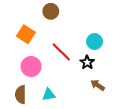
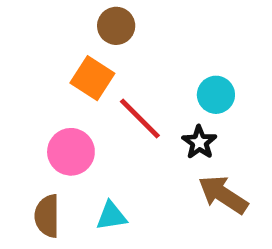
orange square: (26, 34) -> (92, 78), moved
brown arrow: (98, 85) -> (223, 195), size x1.5

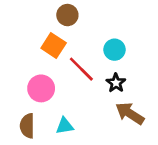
cyan circle: (216, 95) -> (115, 50), moved

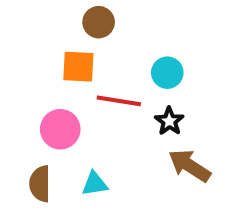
orange square: (54, 45) -> (78, 67), turned -30
red line: (81, 69) -> (119, 101), turned -36

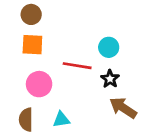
brown circle: (99, 22) -> (31, 14), moved
orange square: (78, 67) -> (32, 45), moved

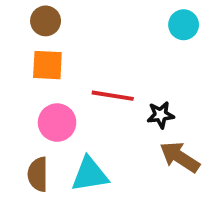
cyan circle: (109, 47) -> (184, 25), moved
black star: (110, 79) -> (161, 115), turned 30
cyan triangle: (61, 120) -> (90, 174), size x1.5

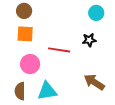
black star: (161, 115) -> (89, 40), moved

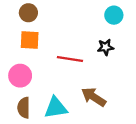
pink circle: (30, 64) -> (20, 76), moved
brown arrow: (94, 82) -> (94, 97), moved

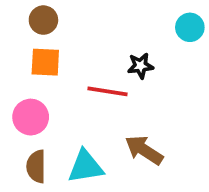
cyan circle: (114, 15) -> (190, 27), moved
black star: (106, 47) -> (140, 66), moved

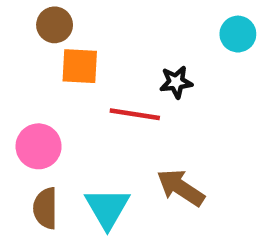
orange square: (45, 62) -> (80, 66), moved
cyan triangle: (86, 166) -> (107, 208), turned -51

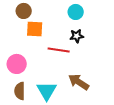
cyan circle: (238, 34) -> (76, 12), moved

